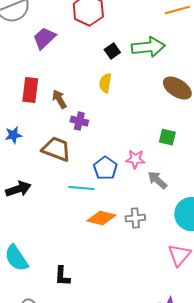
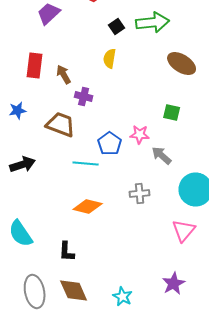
orange diamond: (101, 218) -> (88, 206), moved

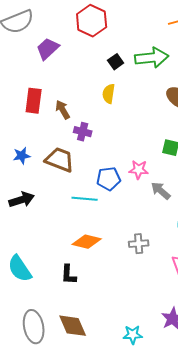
blue star: (18, 110) -> (22, 156), moved
blue pentagon: (110, 144) -> (109, 179), turned 30
gray cross: (140, 194) -> (139, 244), moved
black L-shape: (67, 252) -> (69, 275), moved
cyan star: (123, 296) -> (133, 335), moved, turned -30

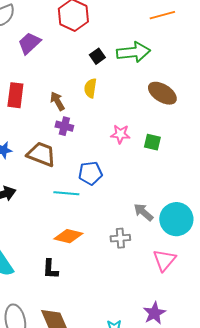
brown arrow: (63, 110) -> (57, 101), moved
pink star: (139, 170) -> (120, 134), moved
gray arrow: (161, 191) -> (143, 212), moved

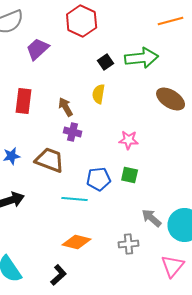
green square: (152, 142) -> (130, 175), moved
black L-shape: (50, 269) -> (59, 275), turned -135

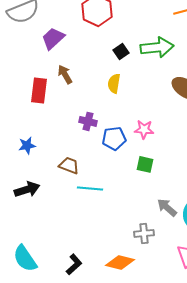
brown arrow: (66, 107) -> (65, 74), moved
brown trapezoid: (50, 160) -> (69, 165), moved, size x0.7
blue pentagon: (99, 179) -> (114, 138), moved
orange diamond: (77, 242) -> (120, 262), moved

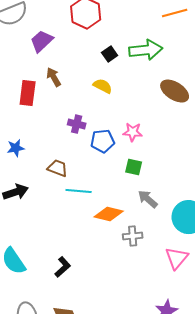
yellow semicircle: (114, 83) -> (103, 86), turned 108
gray arrow: (167, 207) -> (148, 199), moved
orange diamond: (120, 262) -> (109, 214), moved

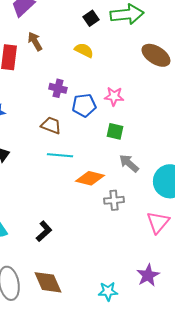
brown trapezoid: (58, 168) -> (51, 125), moved

